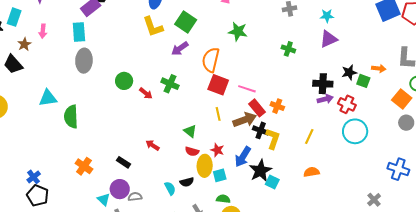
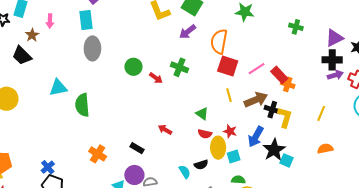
purple triangle: (329, 39) -> (334, 38), moved
pink line: (247, 89) -> (257, 69), turned -48
red rectangle: (257, 108) -> (279, 75), moved

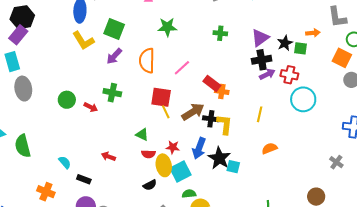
red square: (228, 66) -> (161, 97), moved
pink line: (257, 69) -> (182, 68), moved
cyan square: (234, 156) -> (181, 172), size x1.5
cyan semicircle: (185, 172) -> (65, 162), moved

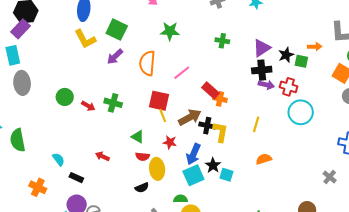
purple arrow: (267, 74) -> (266, 85), turned 35
green cross: (112, 93) -> (113, 103), moved
red star: (173, 147) -> (170, 142), moved
black star: (219, 158) -> (213, 165), size x0.7
cyan square: (181, 172) -> (193, 175), moved

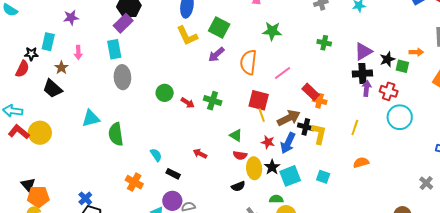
purple arrow: (266, 85) -> (367, 88), turned -98
blue arrow: (193, 154) -> (288, 143), moved
black star: (213, 165) -> (272, 167), moved

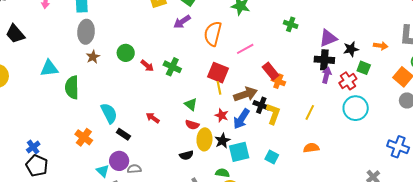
green square: (402, 66) -> (364, 68), moved
brown star: (61, 68) -> (93, 57), moved
red cross: (389, 91) -> (348, 81), turned 30
cyan semicircle: (156, 155) -> (109, 113), size x1.5

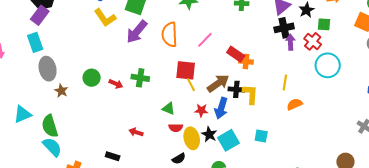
purple arrow: (182, 22) -> (137, 32), size x1.4
cyan semicircle: (109, 113) -> (52, 147), moved
orange semicircle: (311, 148) -> (295, 104), moved

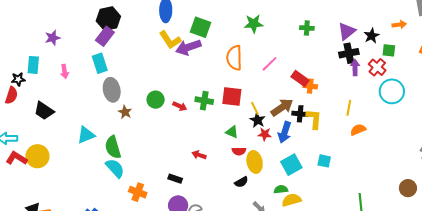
purple arrow: (137, 32) -> (188, 47), moved, turned 30
red square: (186, 70) -> (232, 97), moved
black star: (209, 134) -> (258, 120), moved

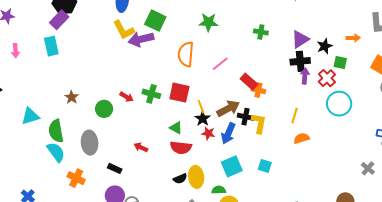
gray ellipse: (112, 90) -> (90, 143), moved
green circle: (156, 100) -> (104, 109), moved
red semicircle: (239, 151) -> (181, 148), size x1.5
yellow ellipse: (255, 162) -> (196, 177), moved

